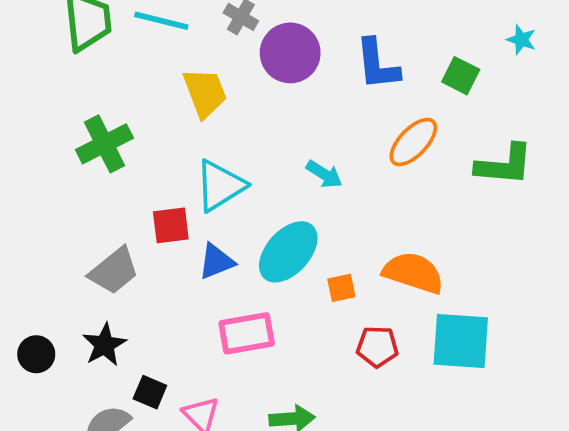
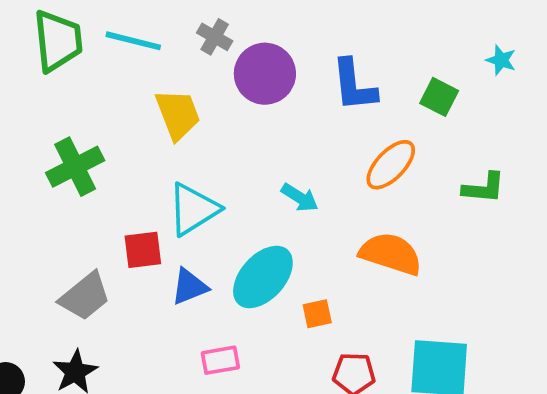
green L-shape: (504, 165) -> (484, 188), size x0.7
orange semicircle: (413, 273) -> (391, 254), moved
pink rectangle: (247, 333) -> (220, 360), size x0.7

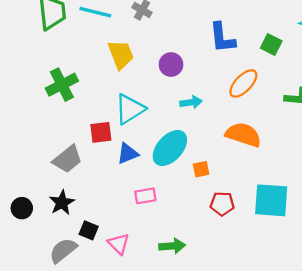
purple circle: (265, 74) -> (171, 65), moved, size x0.7
cyan arrow: (300, 198) -> (191, 102), turned -40

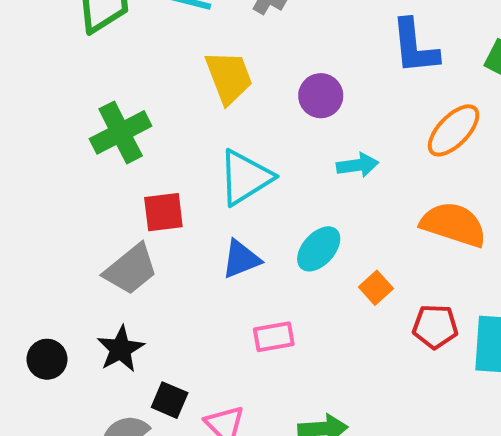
red square: (101, 132) -> (163, 212), moved
cyan ellipse: (170, 148) -> (319, 249), size x0.7
orange square: (201, 169) -> (376, 288), turned -30
red pentagon: (222, 204) -> (435, 327), moved

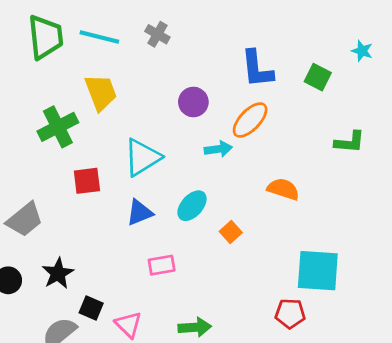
yellow trapezoid: (229, 77) -> (101, 92), moved
orange ellipse: (454, 130) -> (250, 120), moved
orange semicircle: (454, 224) -> (283, 189), size x0.7
gray trapezoid: (131, 269) -> (25, 219), moved
red pentagon: (435, 327) -> (290, 313), moved

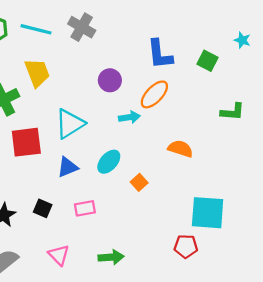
gray cross: (157, 34) -> (82, 27), size x1.4
red square: (87, 181) -> (26, 142), size x1.4
black square: (91, 308) -> (43, 208), moved

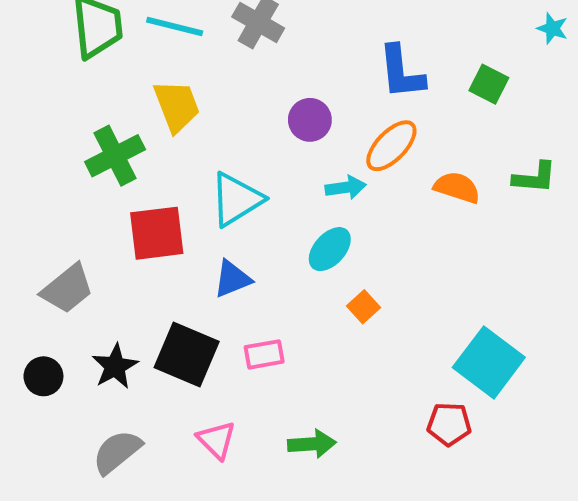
cyan star: (242, 40) -> (552, 28), moved
orange semicircle: (180, 149) -> (457, 187), moved
cyan ellipse: (109, 162) -> (330, 249), moved
black square: (43, 208) -> (187, 354), size x1.8
cyan square: (208, 213) -> (489, 362), turned 33

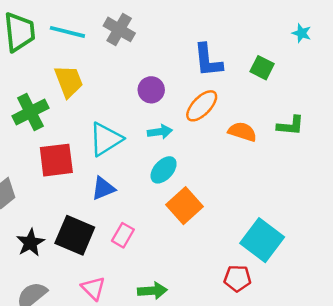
cyan arrow: (346, 187) -> (160, 132), moved
orange square: (364, 307) -> (184, 206), size x1.8
pink rectangle: (264, 354) -> (123, 235), turned -50

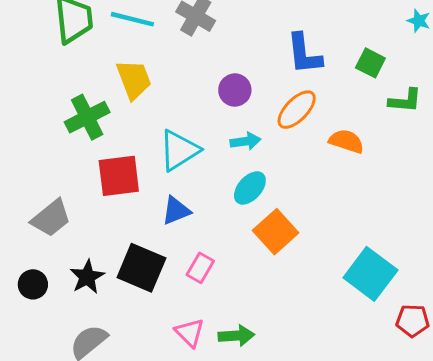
green L-shape: (290, 126) -> (405, 101), moved
red pentagon: (237, 278) -> (413, 321), moved
pink triangle: (93, 288) -> (190, 333), moved

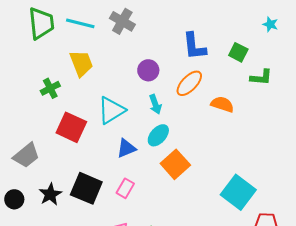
green cross: (87, 117) -> (50, 88), size x0.7
cyan arrow: (245, 141) -> (155, 104), turned 78
red square: (119, 176) -> (71, 127), turned 32
blue triangle: (176, 211) -> (126, 148), moved

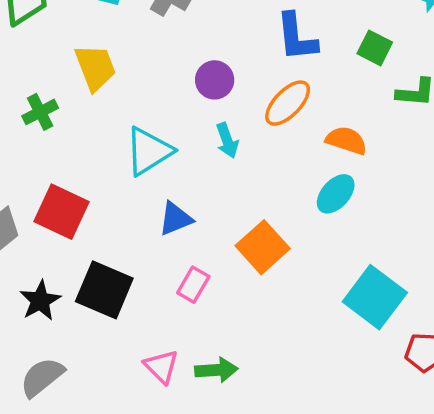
red square: (71, 127) -> (62, 212), moved
cyan ellipse: (158, 135) -> (336, 194), moved
pink rectangle: (125, 188) -> (193, 285), moved

